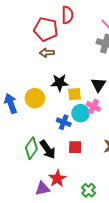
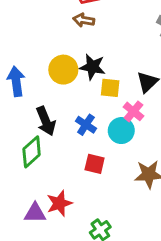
yellow circle: (35, 98) -> (63, 70), moved
cyan circle: (81, 113) -> (121, 131), moved
black arrow: (48, 150) -> (46, 121), moved

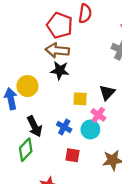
brown arrow: (84, 20) -> (57, 50), size x1.5
black star: (93, 67) -> (60, 70), moved
yellow circle: (63, 70) -> (27, 86), moved

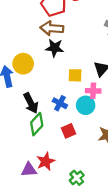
pink cross: (98, 115) -> (93, 91), turned -32
green diamond: (26, 150) -> (37, 124), moved
red square: (72, 155) -> (69, 131), turned -32

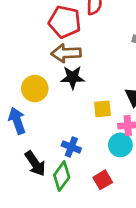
yellow circle: (23, 64) -> (35, 89), moved
black arrow: (31, 103) -> (35, 164), moved
blue cross: (60, 103) -> (71, 147), moved

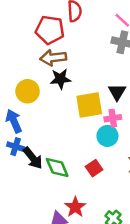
yellow square: (102, 109) -> (89, 105), size x1.6
blue cross: (71, 147) -> (16, 147), moved
green diamond: (62, 176) -> (57, 167), turned -55

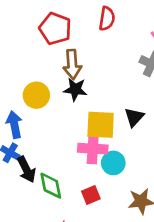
red pentagon: (50, 30) -> (55, 29), moved
brown arrow: (53, 58) -> (72, 64), turned -100
pink cross: (113, 118) -> (93, 149), moved, size x1.5

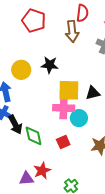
red semicircle: (107, 19) -> (82, 13), moved
brown arrow: (72, 64) -> (72, 31), moved
black triangle: (134, 117) -> (93, 93), moved, turned 35

